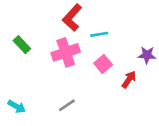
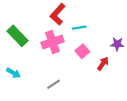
green rectangle: (22, 45) -> (17, 36), size x1.5
cyan arrow: (17, 107) -> (13, 73), moved

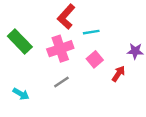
cyan arrow: (13, 73) -> (21, 94), moved
gray line: (54, 84) -> (61, 82), moved

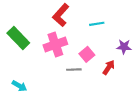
cyan line: (91, 32) -> (97, 24), moved
gray line: (61, 82) -> (74, 70), moved, turned 32

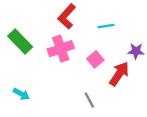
red arrow: (109, 67) -> (119, 74), size x1.5
gray line: (74, 70) -> (89, 100), moved, turned 64

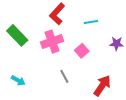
red arrow: (119, 74) -> (102, 86), moved
gray line: (89, 100) -> (64, 76), moved

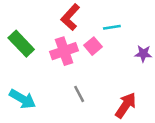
pink square: (82, 51) -> (93, 46), moved
cyan arrow: (18, 80) -> (22, 99), size x1.5

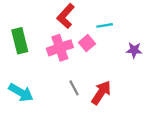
green rectangle: (21, 44) -> (20, 41), turned 30
red arrow: (126, 105) -> (101, 93), moved

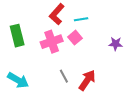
cyan line: (105, 25) -> (81, 19), moved

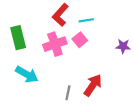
gray line: (64, 76) -> (68, 93), moved, turned 40
cyan arrow: (18, 80) -> (27, 74), moved

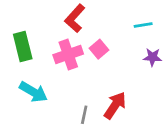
cyan line: (86, 20) -> (143, 25), moved

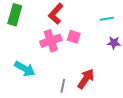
green rectangle: (23, 46) -> (15, 15), moved, turned 30
pink square: (99, 49) -> (74, 37), turned -32

